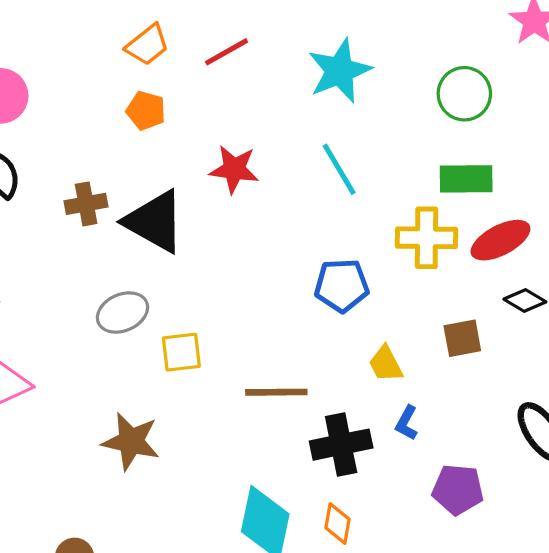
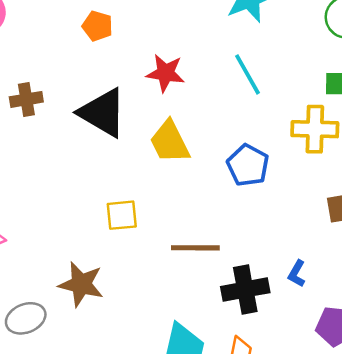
brown cross: (86, 204) -> (26, 99), moved
blue pentagon: (342, 285) -> (248, 165), turned 30
gray ellipse: (122, 313) -> (26, 318), moved
yellow trapezoid: (386, 364) -> (170, 142), moved, size x1.5

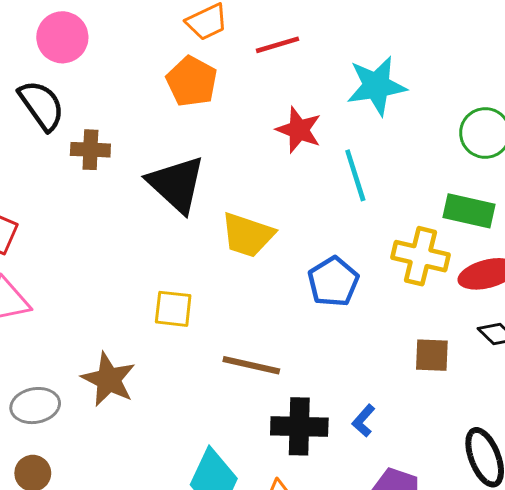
orange pentagon: (97, 26) -> (192, 81), size x1.4
red star: (165, 73) -> (299, 130), moved
yellow trapezoid: (170, 142) -> (248, 235), turned -57

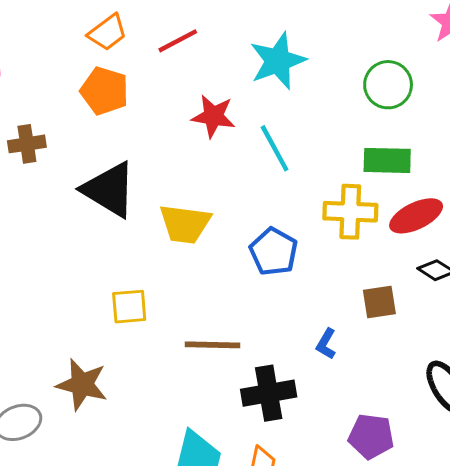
brown cross: (90, 150) -> (27, 144), moved
blue L-shape: (363, 421) -> (326, 344), moved

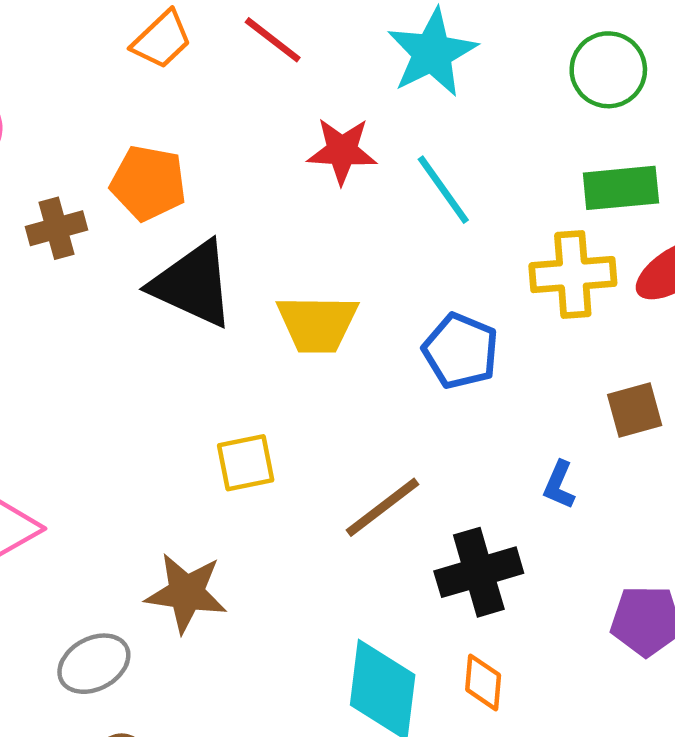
red line: (178, 41) -> (273, 40), turned 72
orange pentagon: (104, 91) -> (148, 183), moved
brown line: (213, 345) -> (382, 507), turned -32

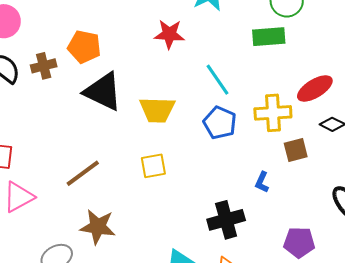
green rectangle: (621, 188) -> (269, 37), moved
cyan line: (443, 190) -> (218, 80), moved
yellow cross: (573, 275) -> (273, 113), moved
yellow square: (246, 463) -> (153, 166), moved
brown line: (382, 507) -> (83, 173), moved

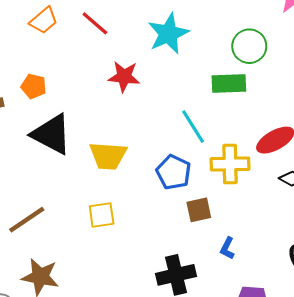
orange pentagon: (84, 47) -> (34, 86), size x0.7
cyan line: (218, 80) -> (193, 127), moved
brown square: (296, 150) -> (199, 210), moved
blue L-shape: (262, 182) -> (227, 248), moved

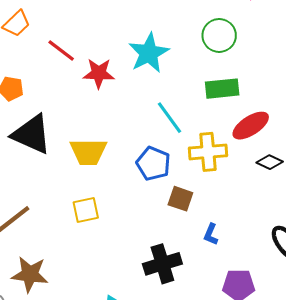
red line: (95, 23) -> (61, 50), moved
cyan star: (168, 34) -> (149, 53), moved
green rectangle: (229, 83) -> (222, 89), moved
brown square: (199, 210) -> (180, 199), turned 35

